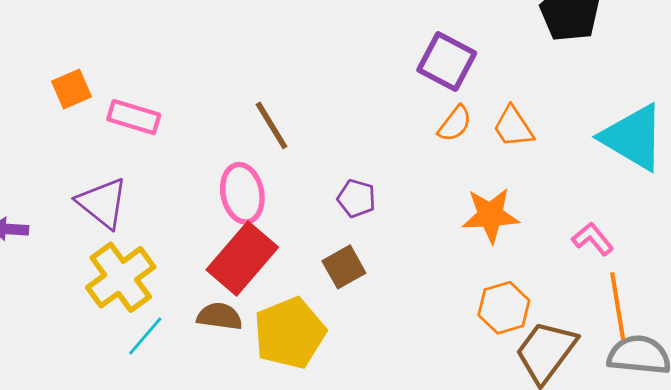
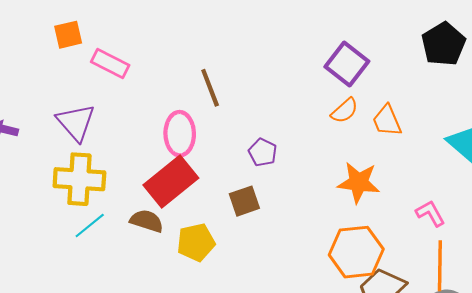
yellow cross: (121, 277) -> (79, 179), turned 30
orange hexagon: (504, 308) -> (356, 252), size x1.4
yellow pentagon: (290, 333) -> (196, 242), size x0.7

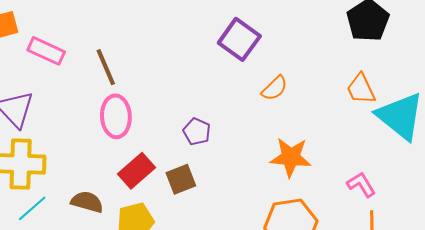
purple square: (347, 64) -> (239, 39), moved
brown line: (210, 88) -> (106, 67), moved
orange trapezoid: (387, 121) -> (361, 89), moved
red rectangle: (171, 181) -> (136, 171), moved, size x0.7

